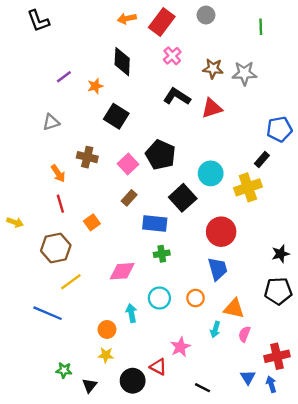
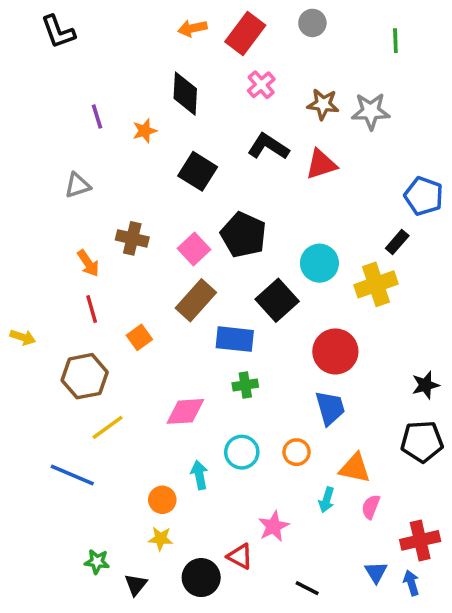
purple line: (64, 77) -> (97, 117), turned -70
black square: (116, 116) -> (198, 171), moved
blue pentagon: (279, 129) -> (424, 196), turned 30
brown rectangle: (129, 198) -> (196, 300), size x1.6

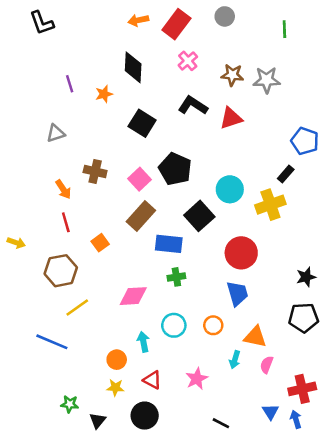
red triangle: (240, 556) -> (152, 380), moved

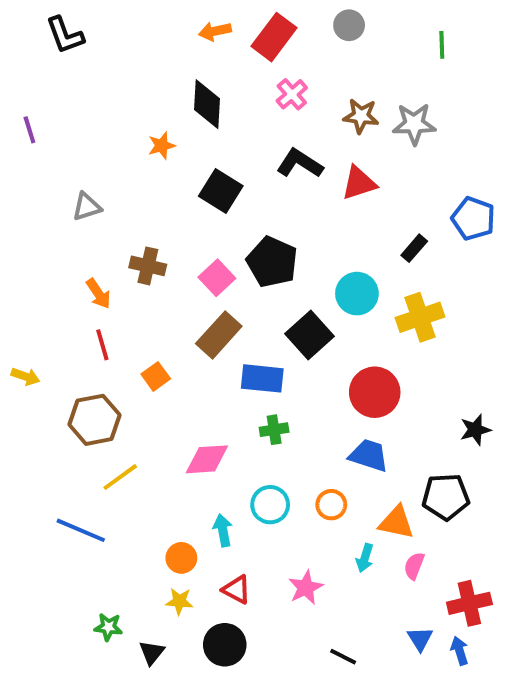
purple line: (70, 84) -> (29, 130), moved
black rectangle: (286, 174) -> (414, 248), moved
blue trapezoid: (237, 294) -> (369, 455), turned -56
black pentagon: (303, 318) -> (446, 497), moved

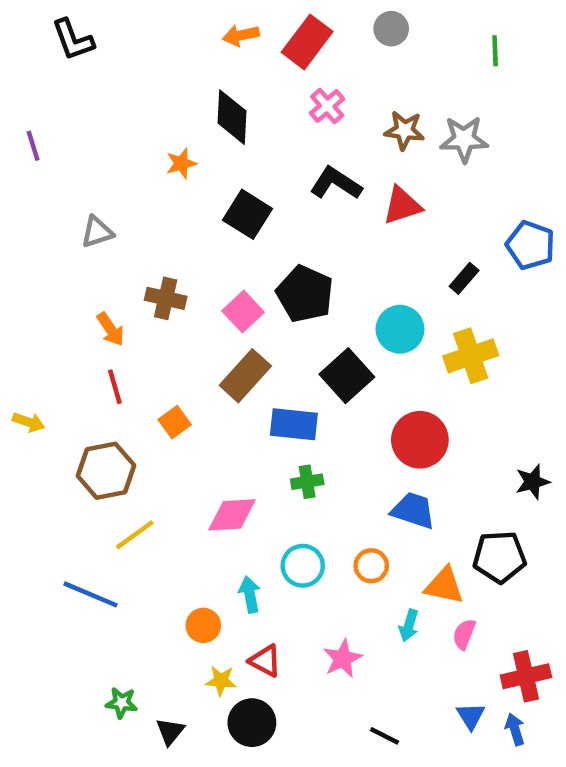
yellow star: (179, 601) -> (221, 681), moved

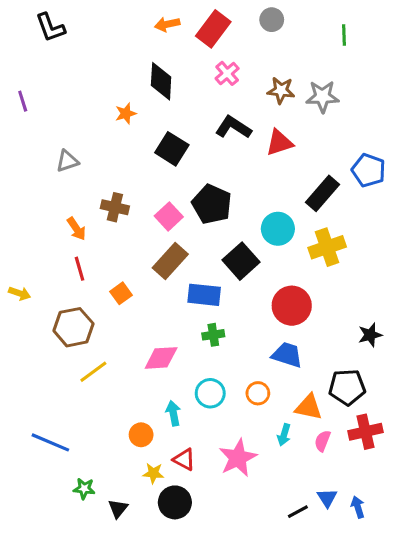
black rectangle: (464, 278) -> (322, 193), size x1.6
blue line: (91, 594) -> (50, 442), moved
pink star: (343, 659) -> (238, 458), size x1.4
red cross: (526, 676) -> (366, 432), moved
black line: (385, 736) -> (298, 512), moved, turned -55

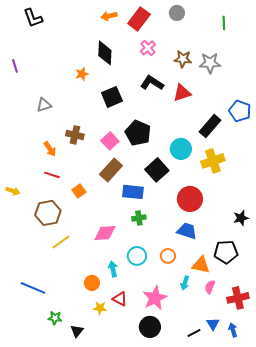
black square: (172, 149) -> (112, 97), turned 35
red line: (80, 269) -> (52, 175), turned -56
red cross: (366, 432) -> (238, 298), moved
black circle: (175, 502) -> (150, 327), moved

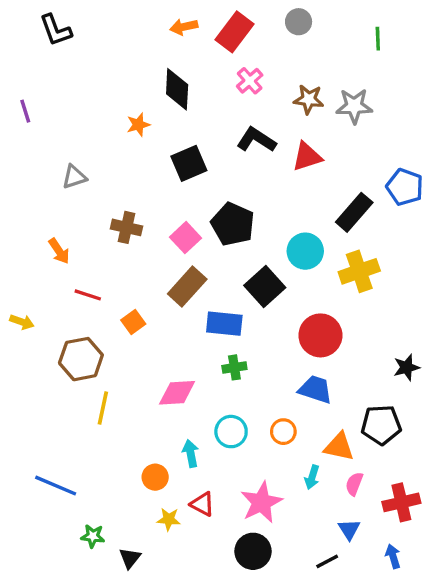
orange arrow: (50, 149) -> (59, 251), moved
yellow line: (61, 242) -> (103, 408), turned -42
blue triangle: (213, 324) -> (349, 529), moved

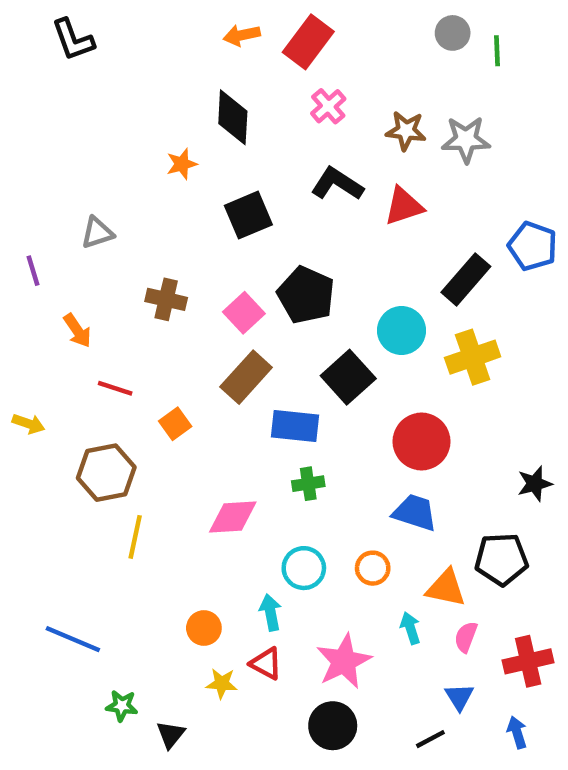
gray circle: (299, 22) -> (453, 33), moved
purple line: (25, 111) -> (33, 271), moved
cyan arrow: (191, 453) -> (271, 612), moved
cyan arrow: (312, 477) -> (410, 628), turned 145

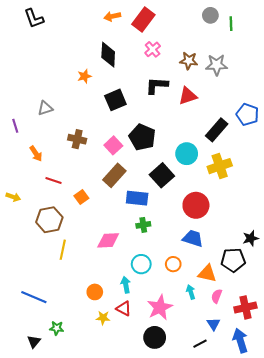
black L-shape: (337, 184) -> (157, 86), turned -30
black star: (535, 484) -> (251, 238), moved
blue arrow: (517, 732) -> (240, 341), size x1.6
black triangle: (171, 735) -> (34, 342), moved

